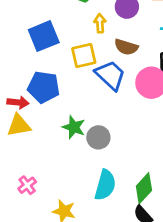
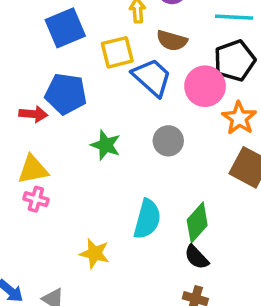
yellow triangle: (19, 125) -> (33, 169), moved
gray circle: (98, 137) -> (168, 141), moved
pink cross: (27, 185) -> (36, 199), moved, turned -36

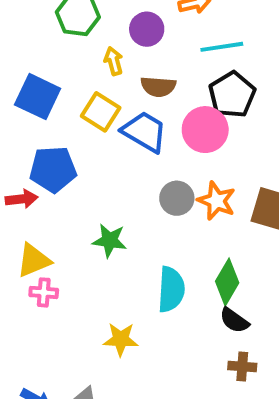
blue square: (65, 28) -> (38, 97), turned -30
yellow square: (117, 52) -> (101, 112), turned -32
orange star: (239, 118) -> (217, 201), moved
green star: (106, 145) -> (110, 240), moved

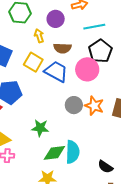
green diamond: (227, 282) -> (54, 153), moved, turned 55

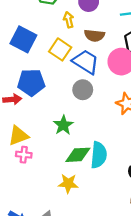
gray circle: (74, 105) -> (83, 90), moved
green star: (40, 128) -> (63, 125), turned 30

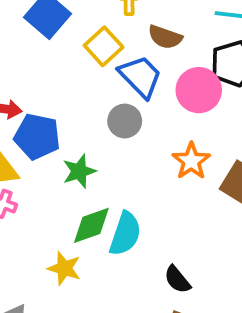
blue pentagon: (31, 82) -> (37, 137), moved
green diamond: (78, 155) -> (91, 225), turned -30

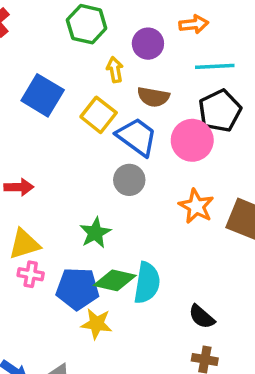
blue pentagon: (37, 137) -> (78, 289), moved
green diamond: (91, 225) -> (115, 280), turned 42

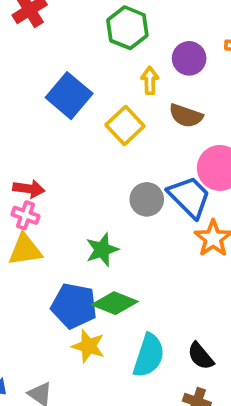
blue trapezoid: (137, 137) -> (189, 197), moved
pink cross: (31, 274) -> (26, 215), moved
cyan semicircle: (147, 283) -> (149, 355), moved

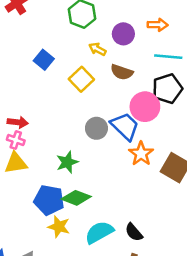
yellow arrow: (150, 80) -> (97, 49), turned -60
blue square: (69, 96) -> (44, 60), size x0.7
cyan semicircle: (149, 355) -> (99, 232), turned -136

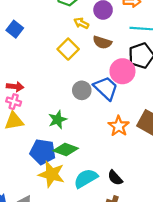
blue square: (44, 60) -> (15, 29), moved
orange star: (141, 154) -> (119, 126), moved
yellow star: (59, 227) -> (52, 174), size x1.4

